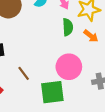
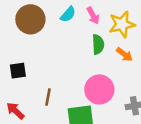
brown line: (24, 73) -> (48, 97), turned 48

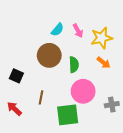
brown circle: (30, 19) -> (49, 55), moved
green semicircle: (98, 44) -> (74, 65), moved
black square: (18, 71) -> (16, 76), turned 32

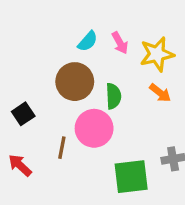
black square: (16, 76) -> (23, 114), turned 32
pink circle: (83, 91) -> (94, 128), moved
green square: (68, 115) -> (131, 177), moved

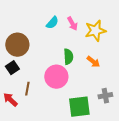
brown circle: (75, 82) -> (17, 45), moved
orange arrow: (160, 93) -> (93, 62), moved
brown line: (62, 148) -> (27, 89), moved

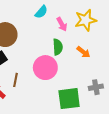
pink arrow: (72, 24) -> (62, 24), moved

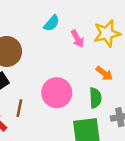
green semicircle: (58, 47) -> (95, 98), moved

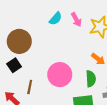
pink arrow: (77, 39) -> (76, 20), moved

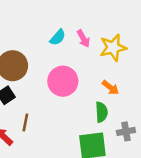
pink circle: (60, 75) -> (63, 81), moved

